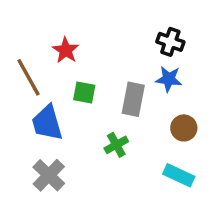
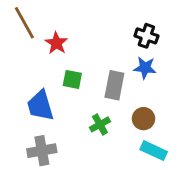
brown line: (29, 77) -> (24, 23), moved
brown circle: (184, 128) -> (143, 119), moved
gray cross: (49, 175) -> (42, 151), turned 36

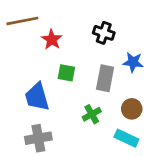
brown line: (24, 23) -> (22, 21), turned -72
black cross: (146, 36) -> (104, 33), moved
cyan rectangle: (154, 151) -> (126, 138), moved

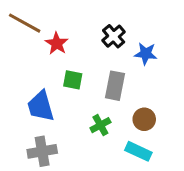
brown line: (22, 21) -> (25, 23), turned 40
black cross: (104, 33) -> (114, 36), turned 30
blue star: (133, 62) -> (146, 54), moved

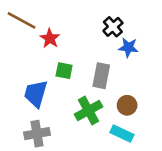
black cross: (114, 36) -> (113, 27), moved
blue trapezoid: (41, 106) -> (36, 94), turned 32
green cross: (100, 125) -> (88, 110), size x1.5

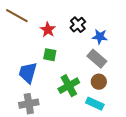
black cross: (113, 27) -> (78, 25), moved
red star: (50, 38) -> (48, 30), moved
gray rectangle: (101, 76) -> (97, 59), moved, turned -60

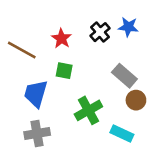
brown line: (17, 16) -> (22, 50), moved
blue star: (100, 37) -> (128, 27), moved
brown circle: (99, 82) -> (136, 100), moved

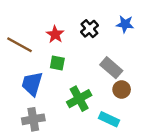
blue star: (128, 27) -> (125, 24), moved

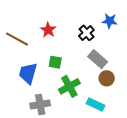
black cross: (89, 29) -> (86, 33), moved
green square: (57, 63) -> (55, 62), moved
gray cross: (33, 119) -> (40, 105), moved

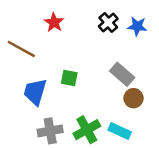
red star: (48, 30) -> (54, 22), moved
black cross: (86, 33) -> (108, 22), moved
green cross: (69, 86) -> (87, 130), moved

